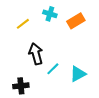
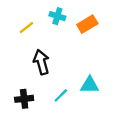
cyan line: (53, 69) -> (61, 95), moved
cyan triangle: (78, 74) -> (90, 85), turned 30

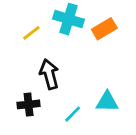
cyan cross: (57, 16) -> (69, 19), size x1.5
black cross: (24, 99) -> (29, 104), moved

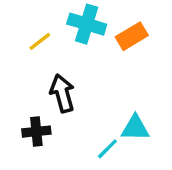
cyan line: (73, 114) -> (107, 149), moved

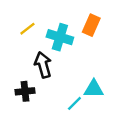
cyan cross: (87, 24) -> (60, 37), moved
orange rectangle: (132, 36) -> (91, 25), turned -35

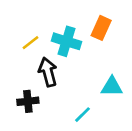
yellow line: (27, 29) -> (31, 43), moved
cyan triangle: (94, 89) -> (112, 87), moved

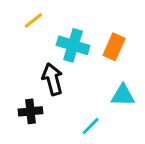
orange rectangle: (101, 28) -> (114, 47), moved
yellow line: (31, 43) -> (33, 20), moved

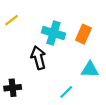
yellow line: (33, 20) -> (12, 20), moved
black cross: (31, 111) -> (13, 88), moved

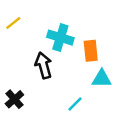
orange rectangle: (83, 34) -> (91, 51), moved, turned -30
black cross: (13, 88) -> (14, 99), turned -35

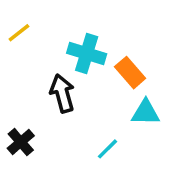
orange rectangle: (91, 51) -> (130, 73), turned -35

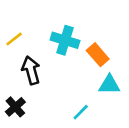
yellow line: (19, 33) -> (14, 39), moved
black arrow: (62, 93) -> (31, 70), moved

